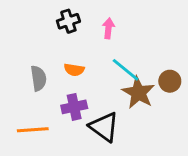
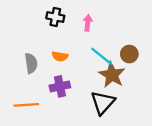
black cross: (68, 21) -> (55, 17), turned 30
brown circle: (170, 81) -> (129, 54), moved
black triangle: (104, 127) -> (103, 103), moved, turned 36

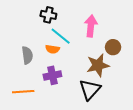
pink arrow: (88, 23) -> (91, 26), moved, size x1.5
cyan line: (102, 56) -> (61, 36), moved
brown star: (112, 75) -> (98, 65), turned 30

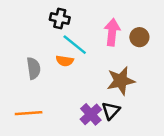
brown circle: (113, 47) -> (139, 37), moved
purple cross: (52, 75) -> (91, 114), moved, turned -30
black triangle: (90, 90) -> (111, 111), size x0.7

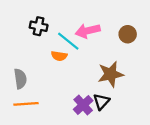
black cross: (60, 18) -> (39, 26), moved
pink arrow: (112, 32) -> (88, 31), moved, turned -110
gray semicircle: (34, 68) -> (20, 79), moved

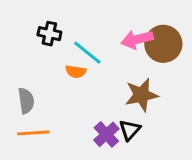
pink arrow: (88, 31) -> (137, 39), moved
brown circle: (128, 34) -> (163, 44), size x1.6

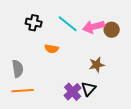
brown circle: (163, 44) -> (112, 30), size x0.6
cyan line: (87, 53) -> (68, 24), moved
brown star: (141, 95) -> (97, 65), size x0.7

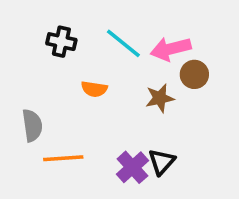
brown circle: (112, 30) -> (194, 74), moved
brown star: (97, 65) -> (160, 98), moved
orange line: (23, 91) -> (63, 158), moved

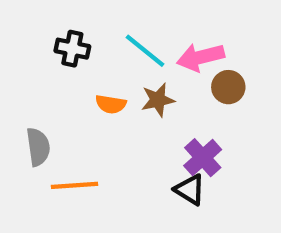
brown star: (160, 98) -> (158, 100), moved
black triangle: (162, 162) -> (190, 190), turned -40
purple cross: (132, 167) -> (203, 158), moved

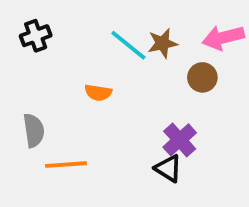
black cross: (72, 49) -> (36, 36), moved, turned -32
pink arrow: (201, 57) -> (223, 38), moved
brown star: (158, 100) -> (163, 43), moved

